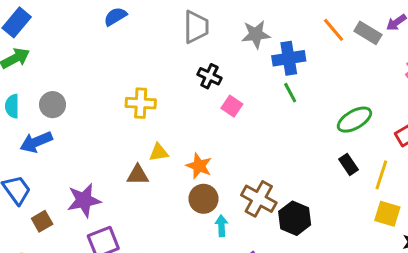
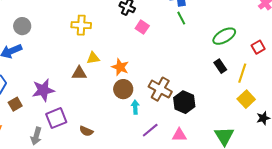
yellow square: (387, 214) -> (246, 99), turned 30

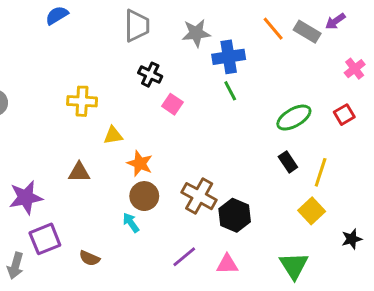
red square: (258, 47) -> (344, 115), moved
yellow triangle: (93, 58) -> (113, 135), moved
yellow square: (246, 99) -> (312, 211), moved
cyan arrow: (135, 107) -> (131, 223), moved, turned -32

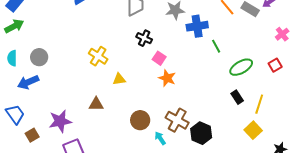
green line: (230, 91) -> (216, 46), moved
yellow cross: (82, 101) -> (98, 56), turned 30
orange star: (140, 163) -> (167, 78), moved
cyan arrow: (131, 223) -> (160, 138), moved

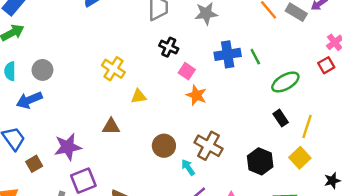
blue cross: (197, 26) -> (228, 54), moved
red square: (275, 65) -> (326, 65), moved
black hexagon: (201, 133) -> (260, 161), moved

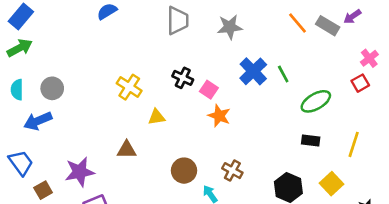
black cross: (169, 47) -> (183, 78), moved
blue cross: (228, 54) -> (253, 71), turned -35
black rectangle: (281, 118) -> (311, 141), turned -49
yellow line: (307, 126) -> (354, 144), moved
brown cross: (208, 146) -> (232, 171), size x0.7

